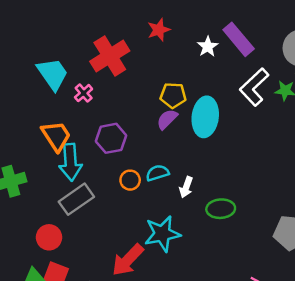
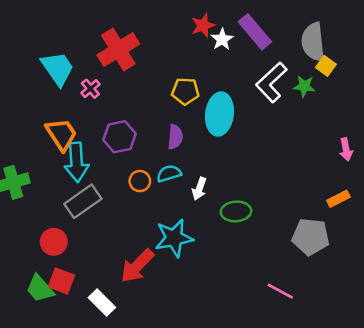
red star: (159, 30) -> (203, 25), moved
purple semicircle: (167, 119) -> (175, 137), moved, turned 140

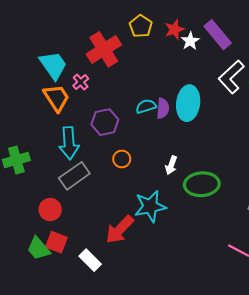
yellow pentagon: (185, 91) -> (141, 26), moved, turned 30
orange trapezoid: (61, 134) -> (56, 98), moved
purple semicircle: (175, 137) -> (163, 108), moved
cyan semicircle: (169, 173) -> (146, 106), moved
green ellipse: (236, 211) -> (202, 184), size x1.4

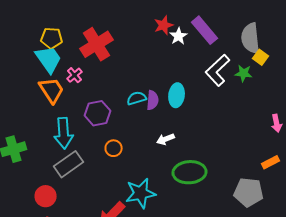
yellow pentagon: (141, 26) -> (52, 38), moved, turned -30
cyan ellipse: (188, 103) -> (177, 95), size x0.7
white arrow: (171, 165) -> (166, 139), moved, turned 48

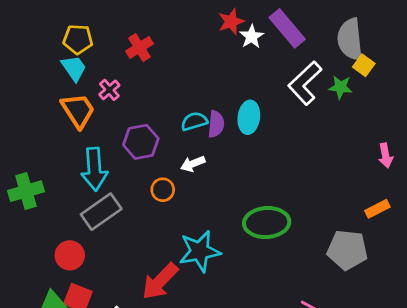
red cross: (97, 44) -> (139, 48), size x0.6
cyan trapezoid: (49, 59) -> (74, 68), size x0.7
white arrow: (166, 139) -> (193, 164), moved

